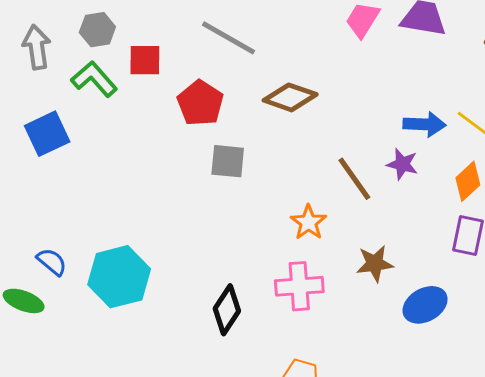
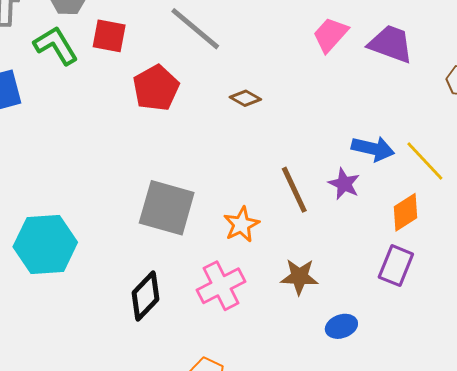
brown diamond: (290, 97) -> (245, 98), size x0.6
gray square: (228, 161) -> (167, 208), moved, size x1.5
pink cross: (299, 286) -> (221, 286), turned -33
blue ellipse: (425, 305) -> (341, 326), size x0.7

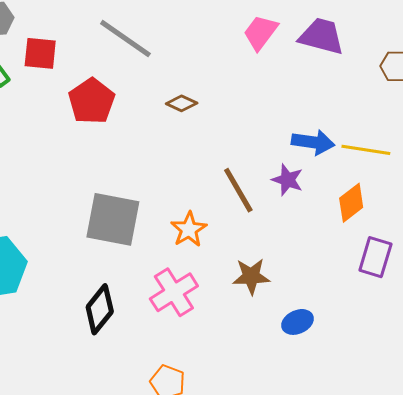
yellow line: (425, 161) -> (366, 150), turned -33
purple rectangle: (396, 266) -> (375, 257), moved

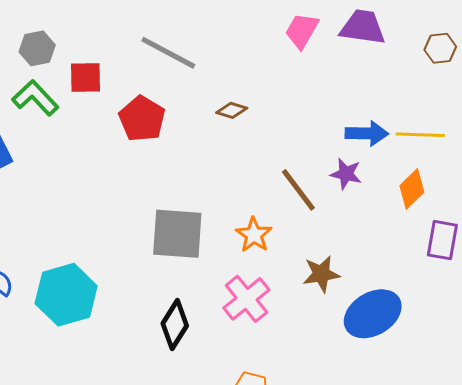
blue ellipse: (298, 322) -> (373, 314), size x1.8

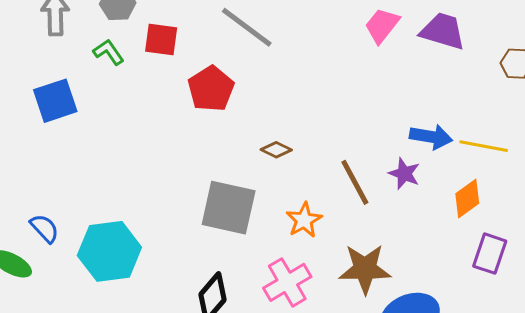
green L-shape: (35, 98) -> (109, 52), size x0.7
brown diamond: (232, 110) -> (276, 150), moved
brown star: (321, 274) -> (365, 269), size x1.4

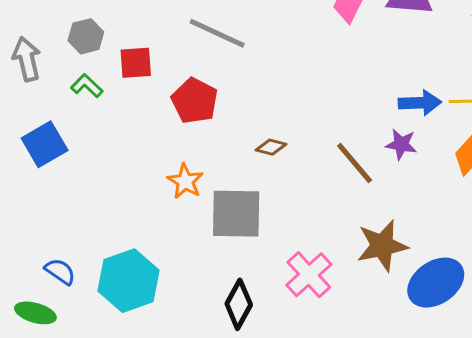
orange star: (304, 220) -> (185, 181), moved

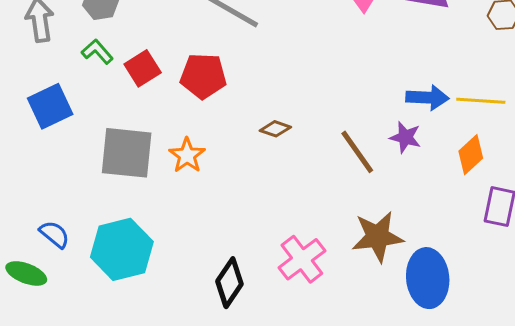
red square: (136, 63) -> (143, 68), moved, turned -33
red pentagon: (195, 101) -> (203, 76), turned -30
gray square: (236, 214) -> (127, 153), moved
blue ellipse: (436, 283) -> (428, 278), turned -66

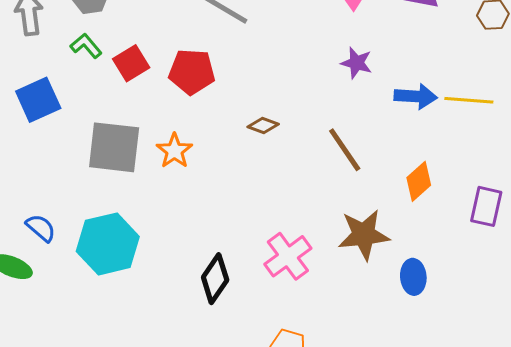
purple star: (405, 137) -> (357, 63), moved
orange diamond: (471, 155) -> (419, 181), moved
blue ellipse: (428, 278) -> (413, 277), size x0.6

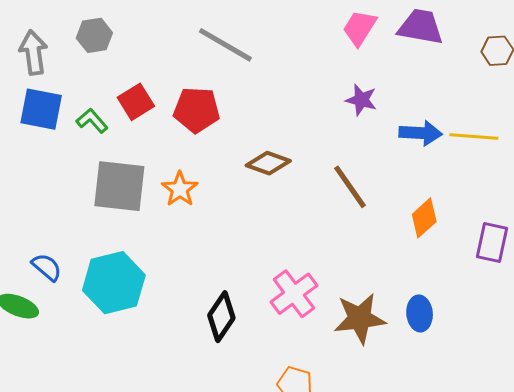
green L-shape: (86, 46) -> (92, 121), moved
blue square: (38, 100) -> (41, 109), moved, turned 36
brown diamond: (263, 125) -> (268, 163), size x1.4
brown star: (364, 235) -> (360, 318), moved

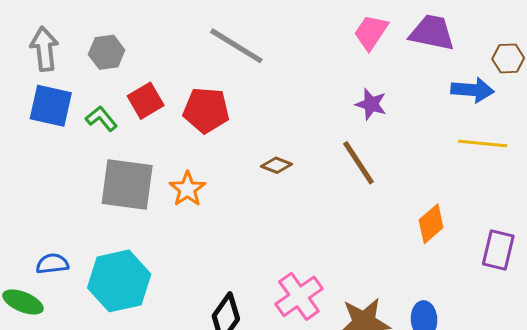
gray hexagon: (94, 35) -> (107, 52), moved
blue arrow: (421, 133) -> (472, 90), moved
brown diamond: (268, 163) -> (276, 165), size x0.7
brown line: (350, 187) -> (358, 163), moved
blue semicircle: (47, 267) -> (52, 264), turned -48

